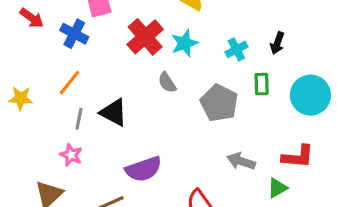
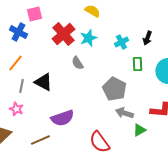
gray pentagon: (219, 103) -> (114, 89), moved
green triangle: (277, 188) -> (139, 130), moved

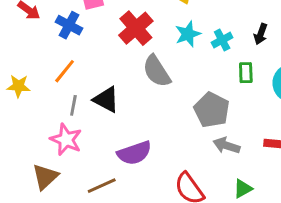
cyan star: (88, 38) -> (188, 34), moved
gray semicircle: (77, 63) -> (157, 71), size x1.6
pink star: (16, 109) -> (66, 140), size x1.5
green triangle: (139, 130) -> (243, 189), moved

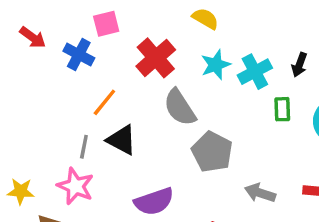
cyan cross: (222, 40) -> (255, 72), size x1.4
orange line: (65, 71) -> (104, 102), moved
yellow star: (18, 86) -> (21, 191), moved
gray pentagon: (212, 110) -> (212, 152), moved

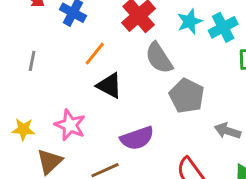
gray line: (84, 147) -> (32, 61), moved

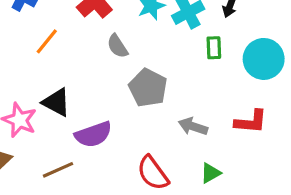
gray semicircle: (159, 58) -> (117, 46), size x0.7
black triangle: (109, 86) -> (56, 102), moved

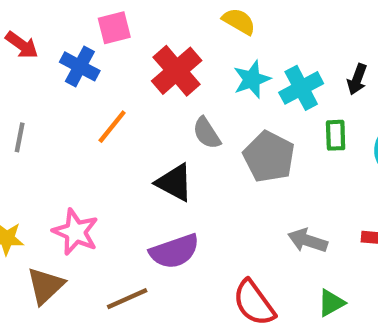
gray pentagon: (148, 88) -> (269, 157), moved
black triangle: (56, 102) -> (174, 182), moved

